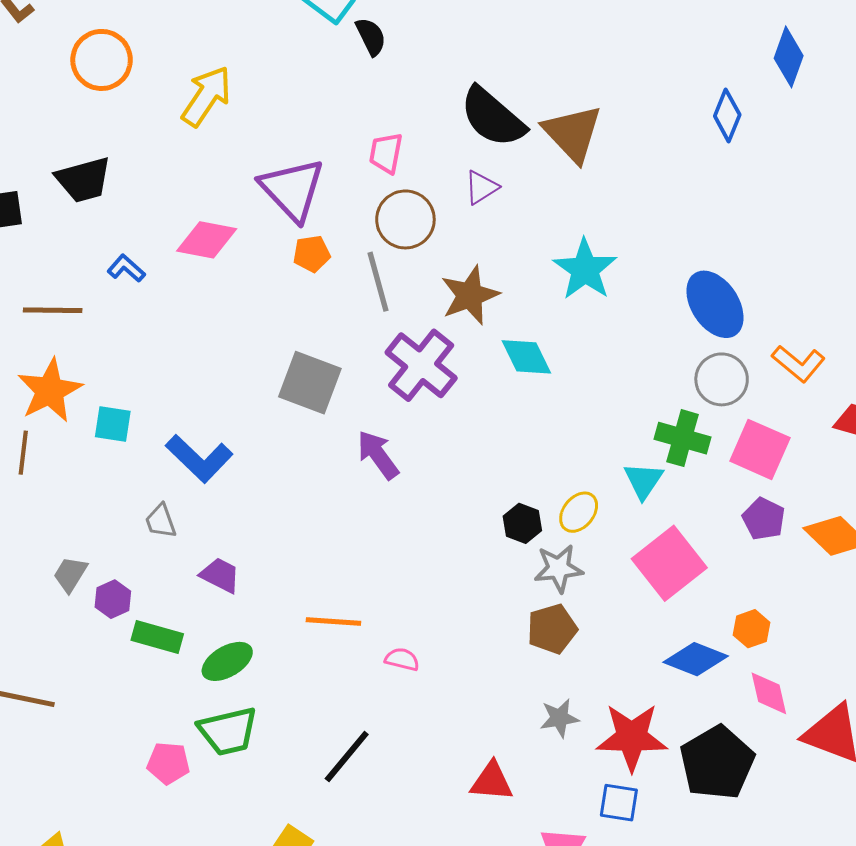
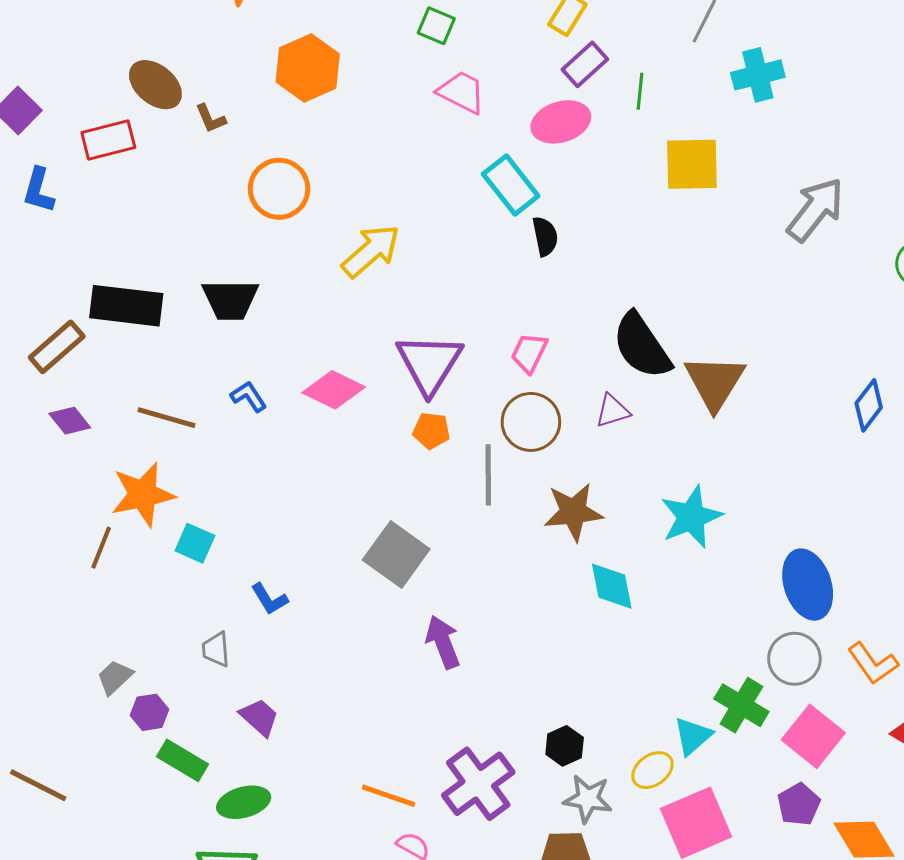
purple cross: (421, 365) -> (478, 784), moved
blue L-shape: (199, 458) -> (269, 599), size x0.6
yellow ellipse: (579, 512) -> (652, 770), moved
orange line: (333, 621) -> (388, 796), moved

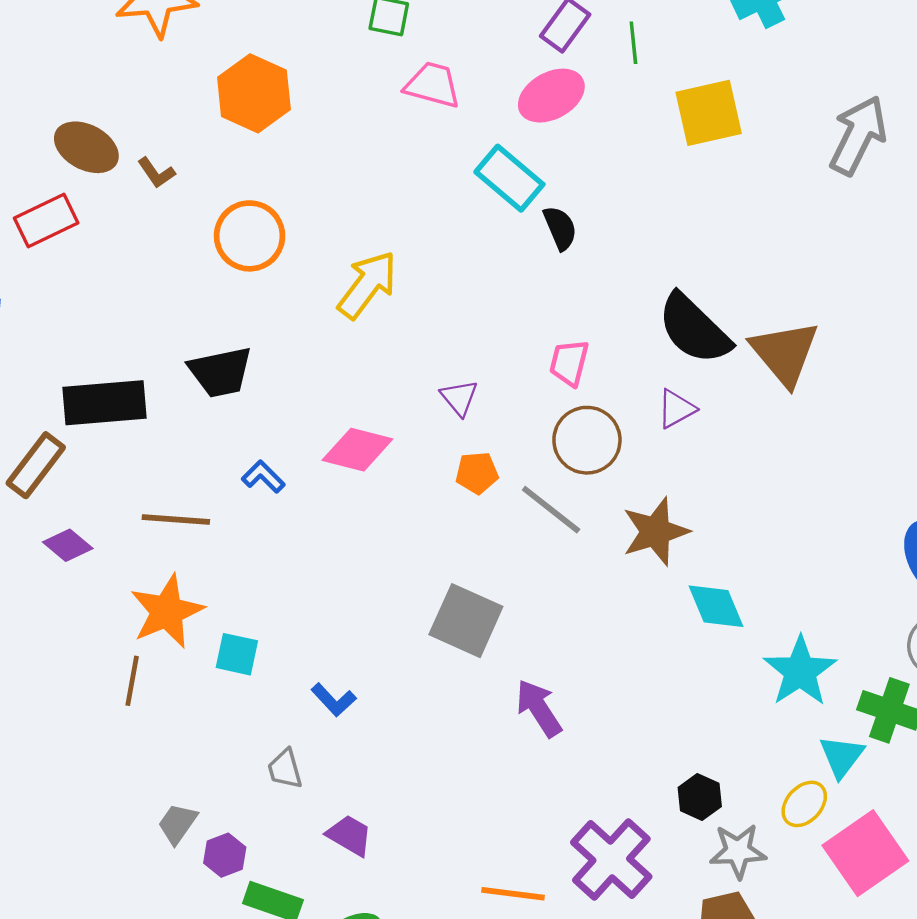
purple triangle: (429, 363) -> (459, 398), size x0.5
gray line: (488, 475) -> (551, 510), turned -40
cyan star: (691, 517) -> (800, 671), moved

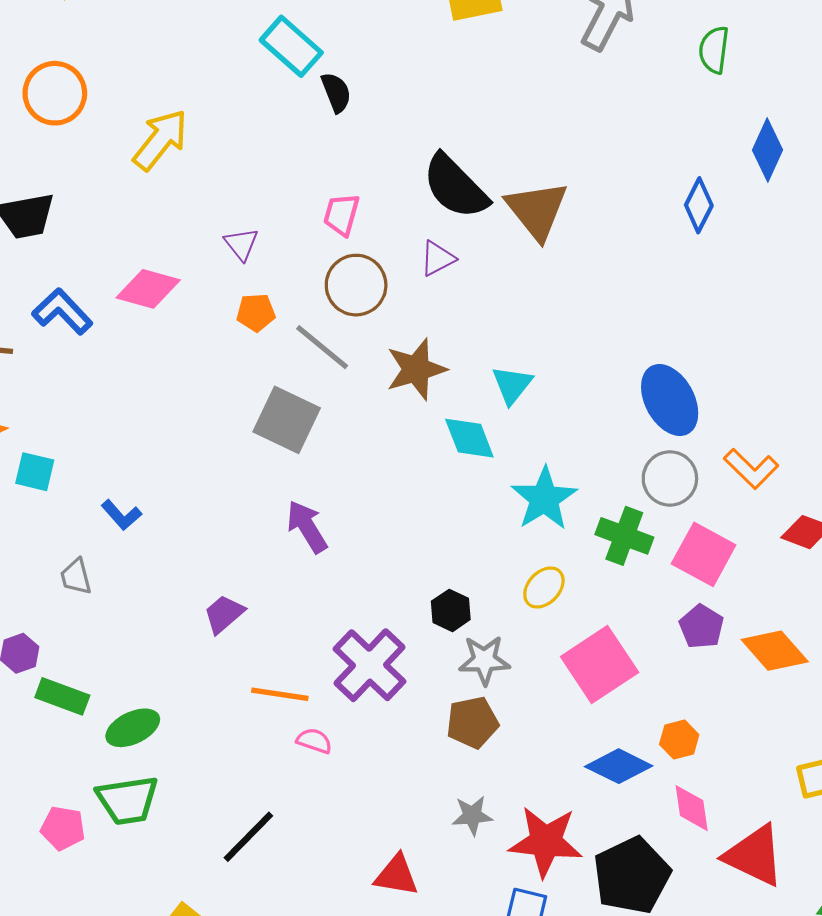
blue L-shape: (263, 477) -> (62, 311), size x1.5
gray square: (466, 621) -> (287, 420), moved
cyan triangle: (842, 756) -> (512, 385), moved
yellow ellipse: (804, 804) -> (544, 587), moved
purple trapezoid: (349, 835) -> (224, 614), moved, turned -72

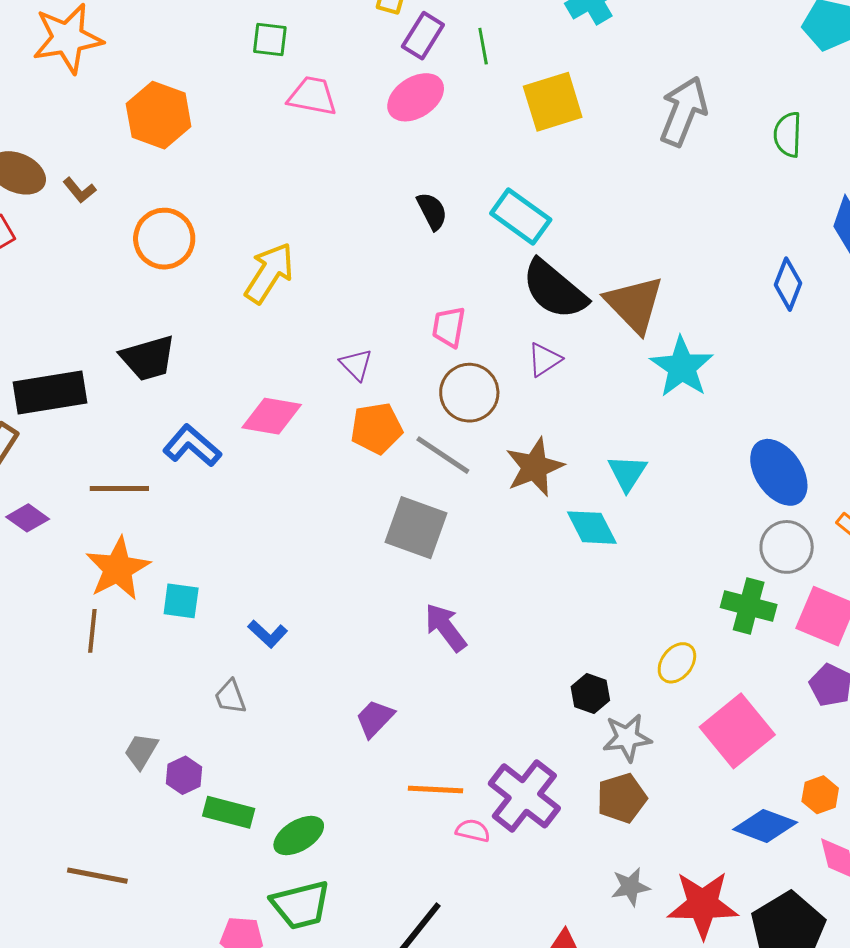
cyan rectangle: (291, 46) -> (521, 217), moved
orange pentagon: (256, 312) -> (376, 428), size x1.4
cyan star: (544, 499) -> (682, 367), moved
purple cross: (370, 665) -> (524, 796), moved

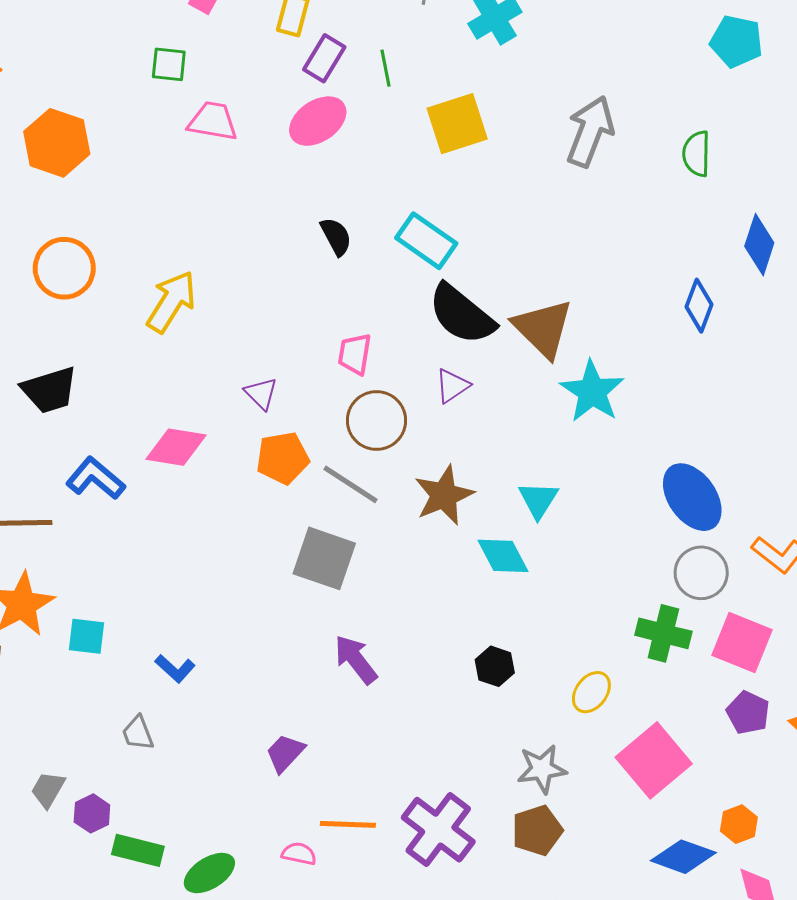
black hexagon: (590, 693) -> (495, 666), moved
pink semicircle: (473, 831) -> (299, 854), moved

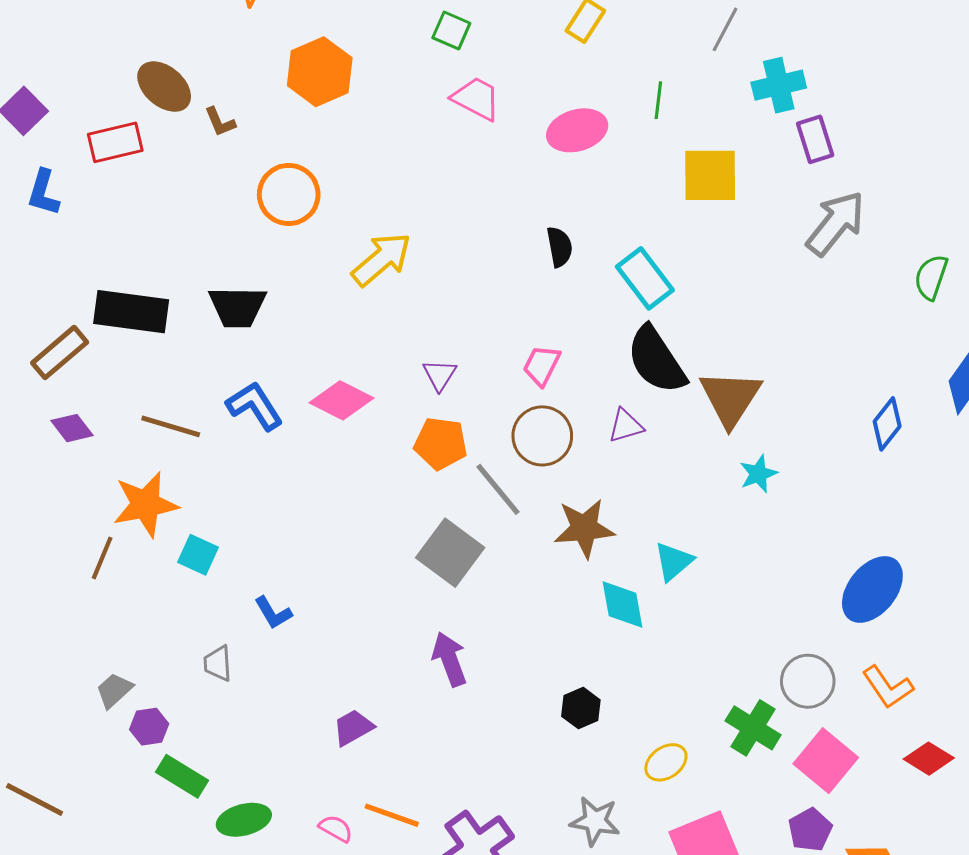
purple rectangle: (324, 58) -> (815, 139), moved, turned -66
cyan star: (592, 391) -> (758, 474), size x0.6
blue ellipse: (692, 497) -> (872, 589), moved, turned 56

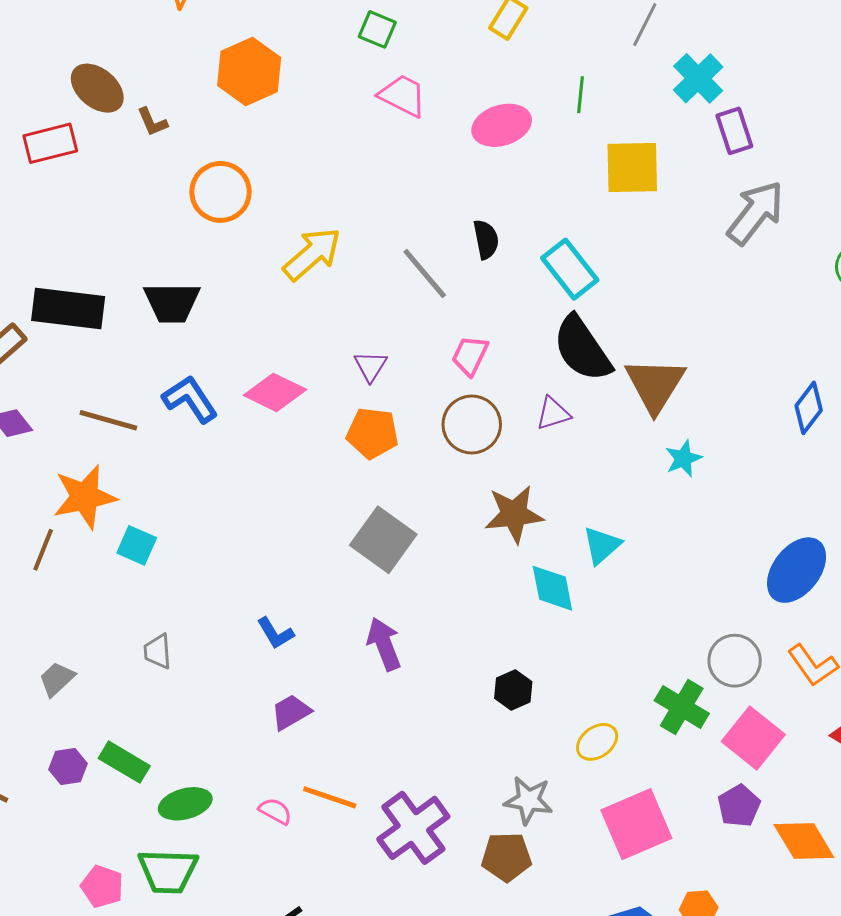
cyan cross: (779, 85) -> (698, 78), turned -30
gray line: (498, 489) -> (425, 273), moved
blue L-shape: (273, 613) -> (275, 633), moved
purple hexagon: (149, 727) -> (68, 766), moved

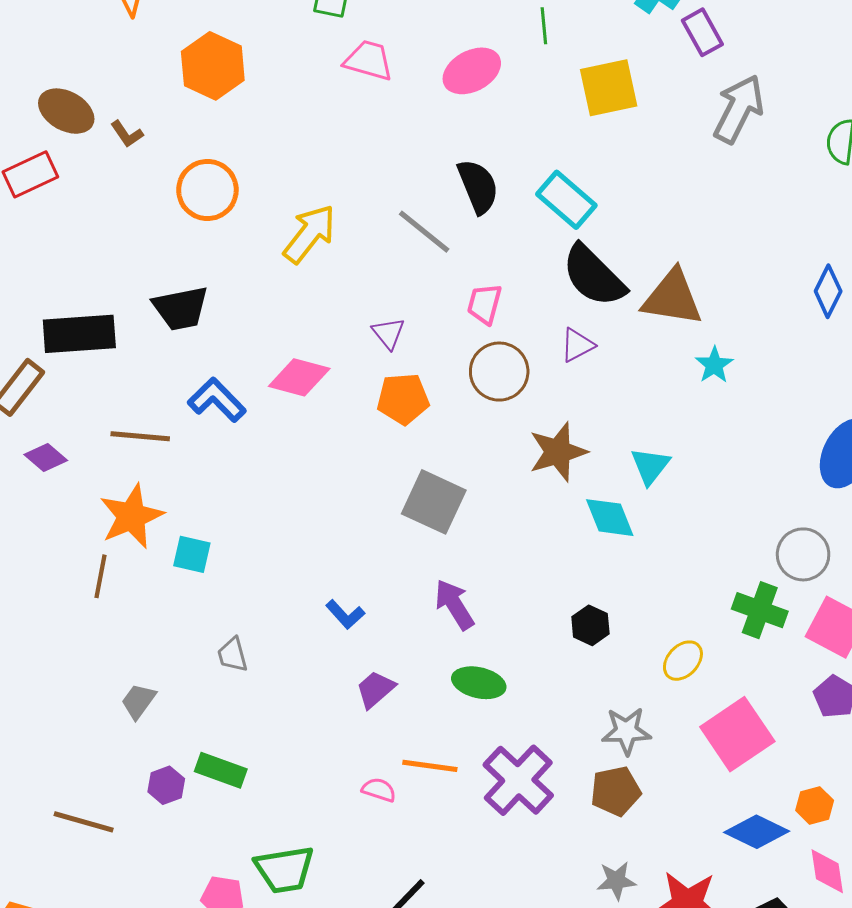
black semicircle: (486, 239) -> (478, 186), size x1.4
brown triangle: (655, 385) -> (672, 298), turned -42
green ellipse: (185, 804) -> (479, 683), moved, turned 39

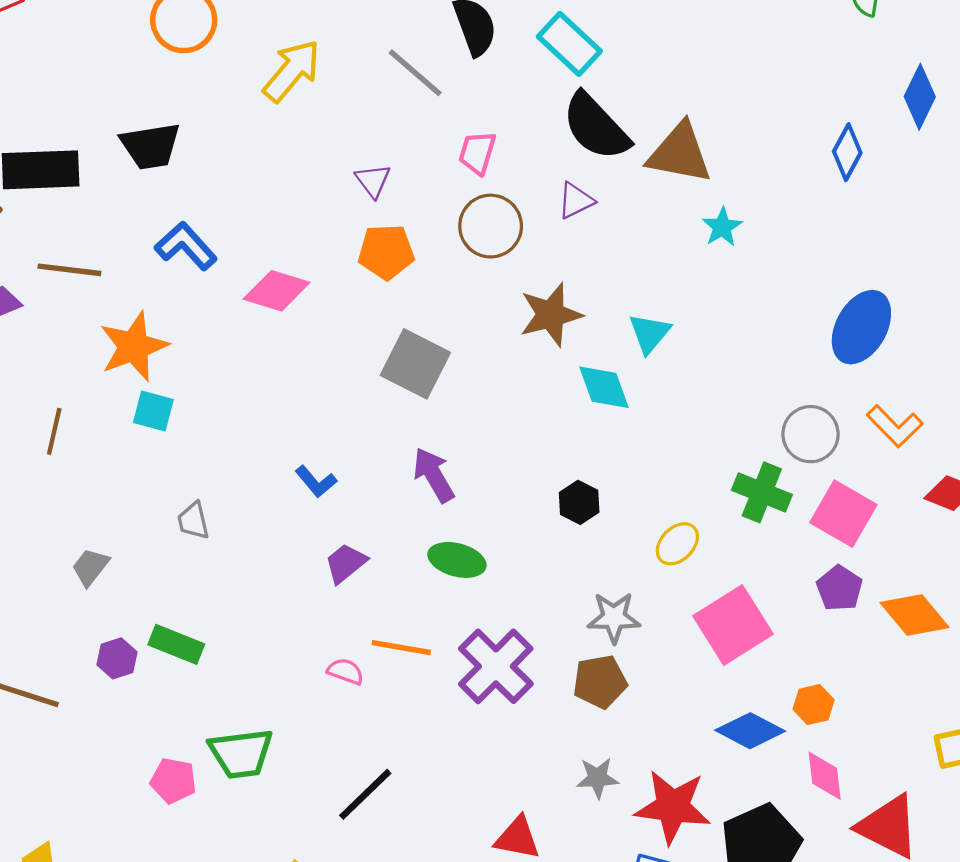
pink diamond: (299, 377) -> (277, 291), moved
brown line: (140, 436) -> (69, 270), moved
orange star: (131, 516) -> (134, 347), moved

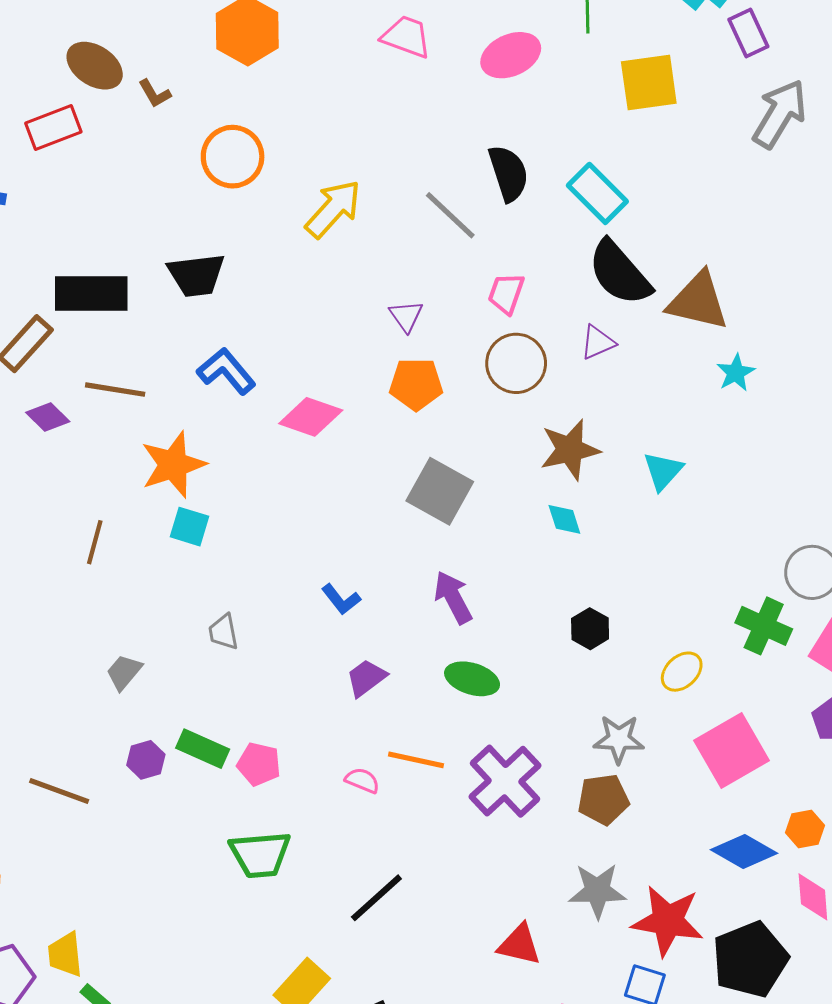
cyan diamond: (604, 387) -> (564, 519), moved, size x0.7
gray star: (597, 778) -> (597, 891), size x1.4
pink pentagon: (173, 781) -> (259, 764), moved

